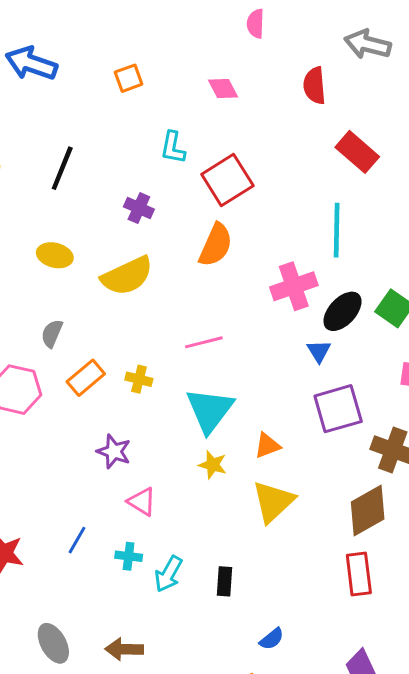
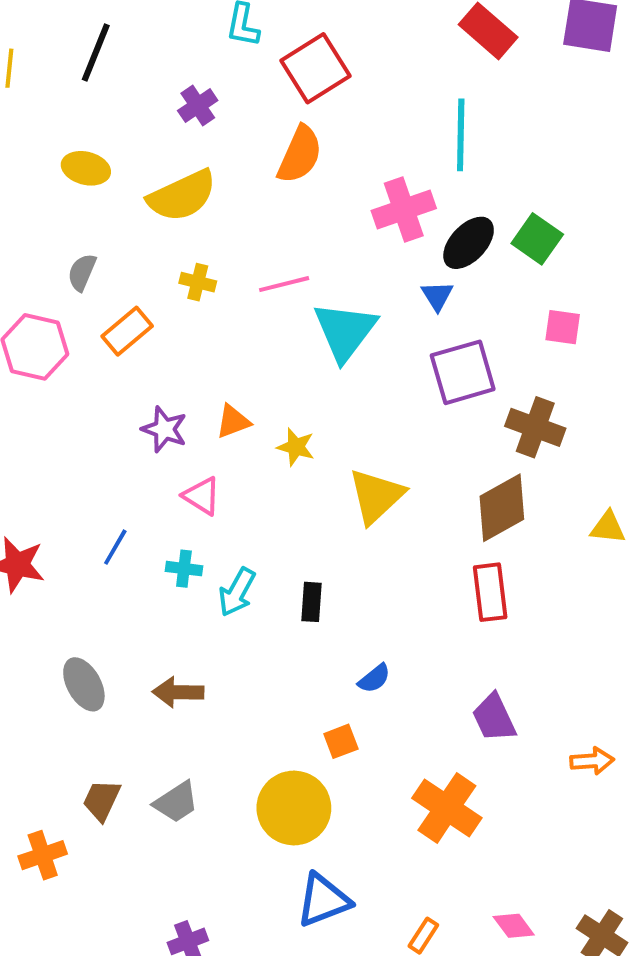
purple cross: (139, 208) -> (198, 105), turned 32
yellow cross: (139, 379) -> (198, 282), moved
cyan triangle: (210, 410) -> (345, 331), moved
orange triangle: (267, 446) -> (233, 421), moved

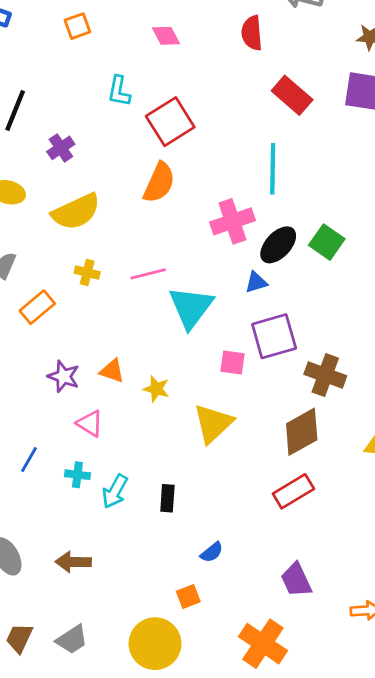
purple cross: (198, 105) -> (61, 148), moved
blue triangle: (437, 296) -> (256, 282), turned 45
pink square: (563, 327) -> (233, 363), moved
orange triangle: (233, 421) -> (112, 371), turned 40
red rectangle: (490, 592) -> (293, 491), turned 66

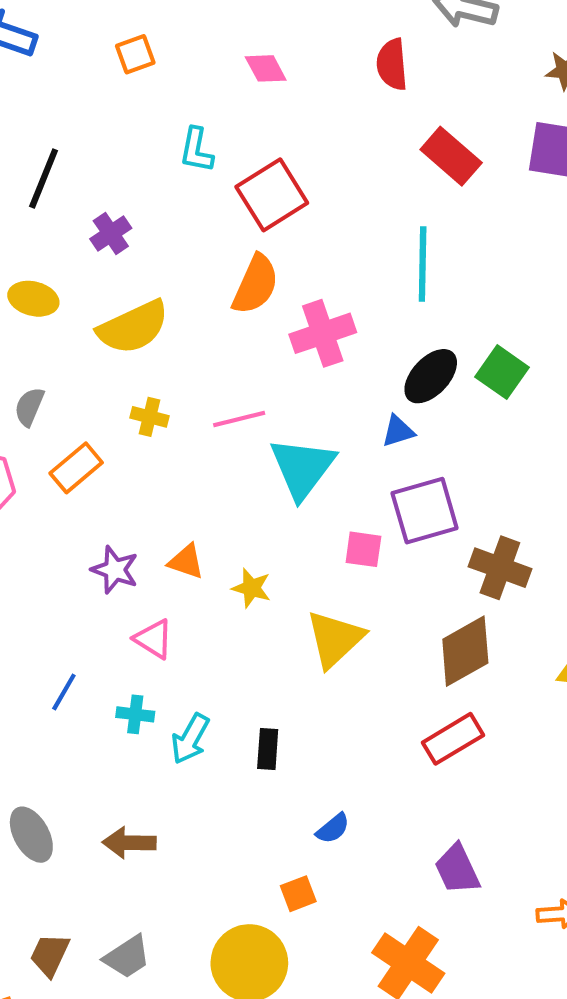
pink cross: (233, 221) -> (323, 333), moved

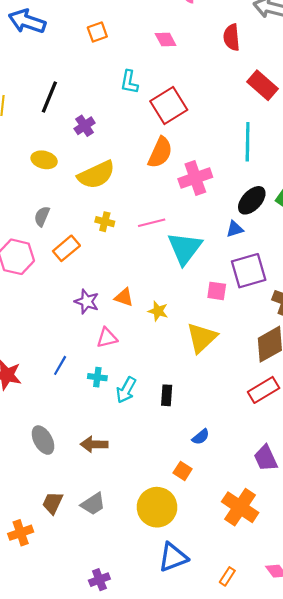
pink triangle: (154, 639) -> (107, 338), turned -45
orange square: (298, 894) -> (183, 471), turned -36

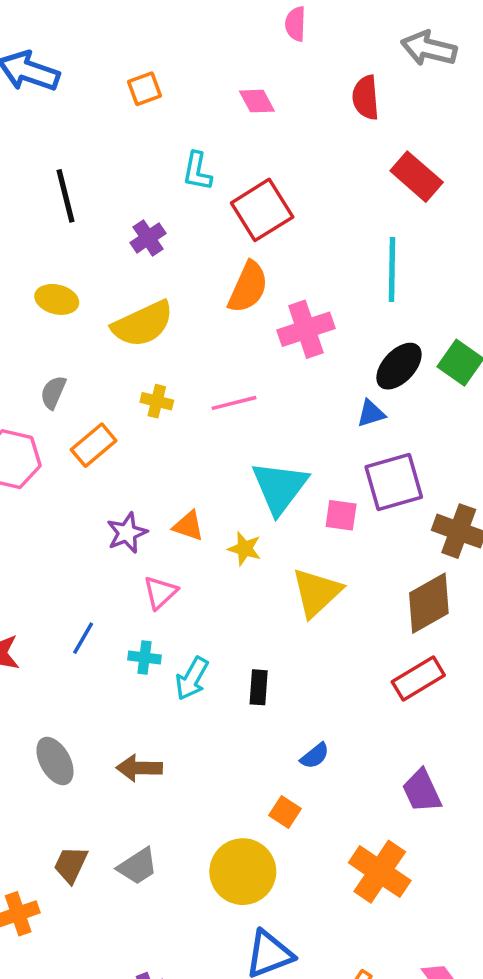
black line: (49, 97) -> (66, 196), turned -36
purple cross: (85, 126) -> (148, 238), moved
cyan triangle: (185, 248) -> (280, 487), moved
purple star: (87, 302) -> (127, 533), turned 30
pink triangle: (107, 338) -> (160, 593), turned -30

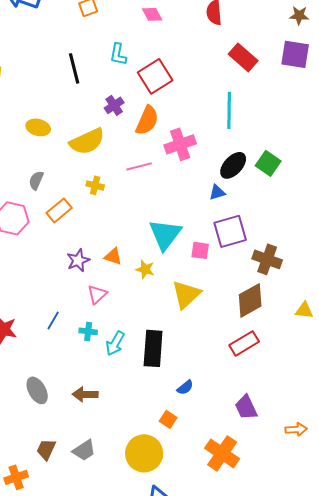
black line: (66, 196) -> (74, 68), moved
purple cross: (148, 238) -> (114, 105), moved
pink line: (234, 403) -> (139, 166), moved
black rectangle: (259, 687) -> (153, 348), size x1.8

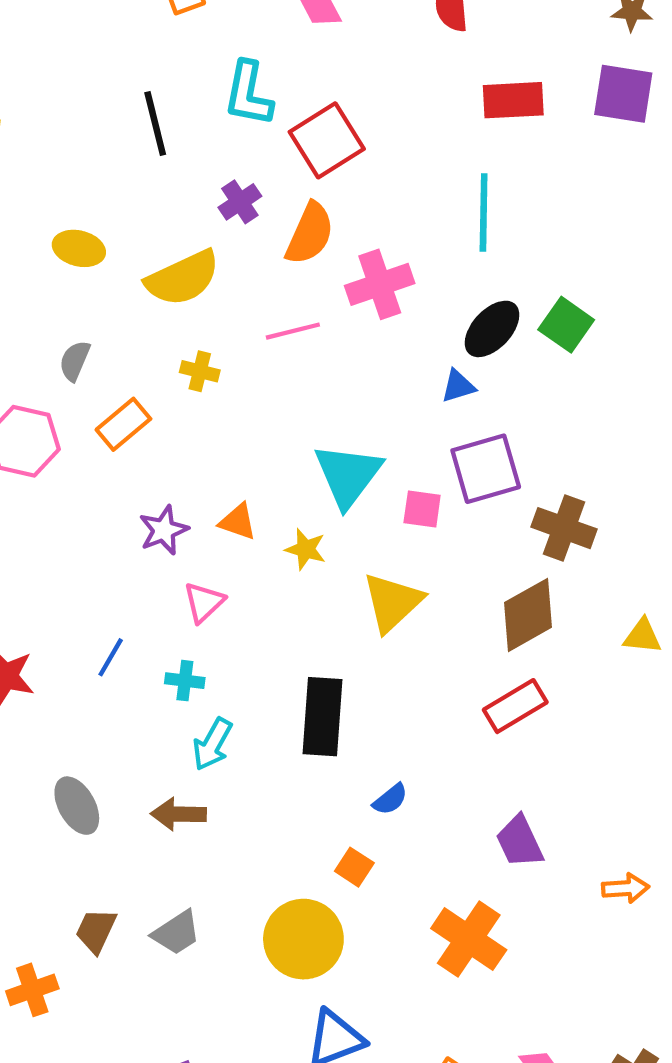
cyan L-shape: (118, 54) -> (248, 94), size x1.4
red rectangle: (243, 57) -> (513, 100), turned -44
cyan arrow: (115, 343) -> (212, 744), moved

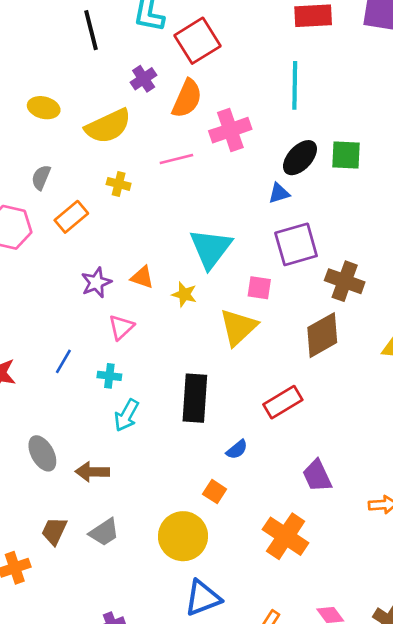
green square: (566, 325) -> (346, 155), turned -32
pink square: (422, 509) -> (259, 288), moved
red rectangle: (515, 706) -> (283, 402), moved
brown arrow: (178, 814) -> (92, 472), moved

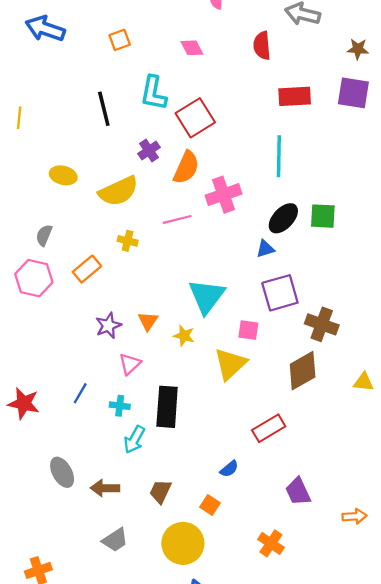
gray semicircle: (41, 177) -> (44, 235), moved
orange triangle: (142, 277) -> (148, 321), turned 45
black rectangle: (195, 398) -> (167, 407), moved
brown trapezoid: (54, 531) -> (160, 491), moved
orange cross: (286, 536) -> (271, 543), size x0.7

